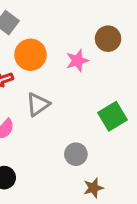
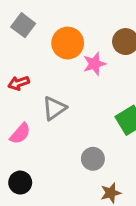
orange circle: (31, 55) -> (68, 43), moved

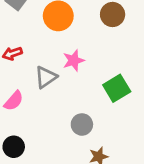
pink star: (94, 64) -> (74, 60), moved

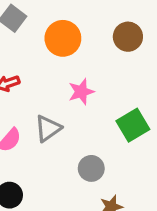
gray triangle: (46, 77) -> (48, 128), moved

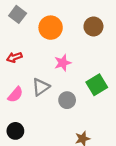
gray circle: (91, 168) -> (67, 100), moved

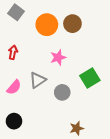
brown circle: (93, 26) -> (72, 24), moved
red arrow: (14, 57) -> (13, 52), turned 120

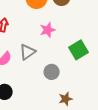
gray circle: (62, 92) -> (52, 72), moved

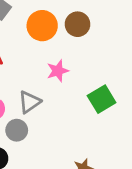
gray circle: (52, 72) -> (17, 130), moved

